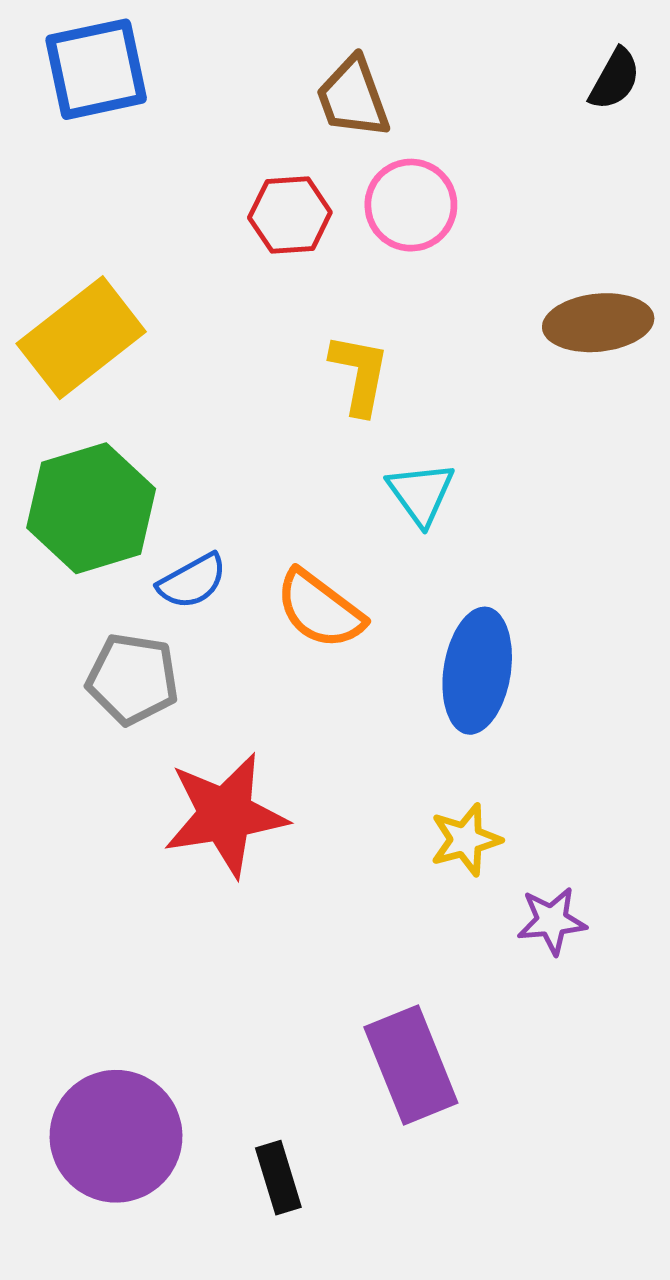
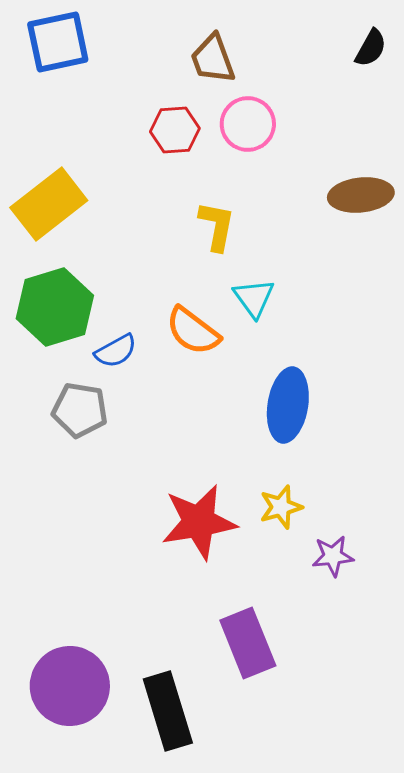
orange semicircle: (320, 609) -> (193, 331), moved
red star: (225, 815) -> (199, 522), moved
black rectangle: (278, 1178) -> (168, 711), size x1.8

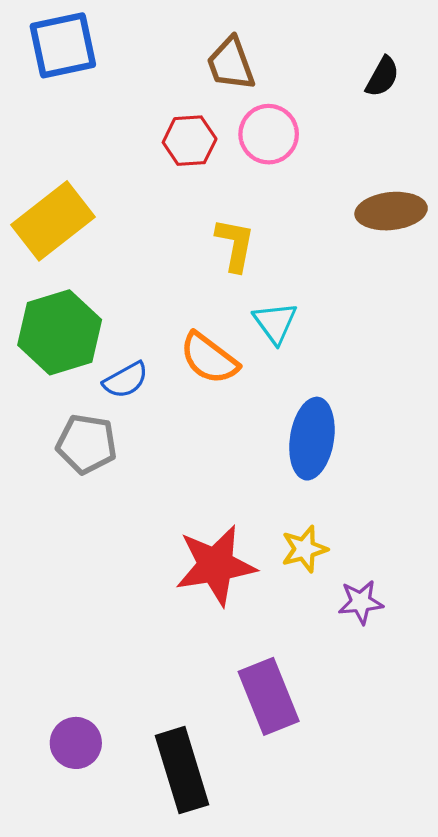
black semicircle: (371, 48) -> (382, 77), moved
purple circle: (70, 686) -> (76, 743), size x0.6

